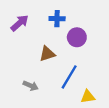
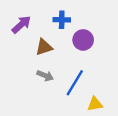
brown triangle: (47, 54) -> (44, 47), moved
gray arrow: (31, 86) -> (45, 76), moved

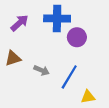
blue cross: (62, 20) -> (57, 18), size x1.6
brown triangle: (44, 47) -> (13, 58), moved

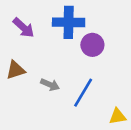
purple arrow: (20, 23) -> (23, 28), turned 84
yellow triangle: (88, 97) -> (118, 116), moved

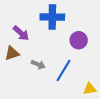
purple arrow: (23, 28) -> (21, 33), moved
purple circle: (92, 45) -> (79, 40), moved

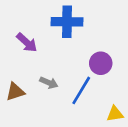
purple circle: (79, 40) -> (101, 63), moved
brown triangle: (12, 53) -> (15, 92), moved

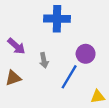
purple arrow: (27, 43) -> (16, 46), moved
gray arrow: (49, 83) -> (44, 60), moved, turned 56

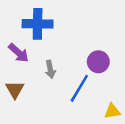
blue cross: (57, 19) -> (38, 24), moved
brown triangle: (13, 78) -> (15, 90), turned -42

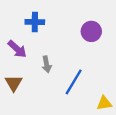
blue cross: (38, 24) -> (35, 22), size x0.7
purple circle: (98, 62) -> (91, 31), moved

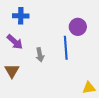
blue cross: (35, 22) -> (21, 16), moved
blue line: (74, 82) -> (66, 48), moved, turned -35

